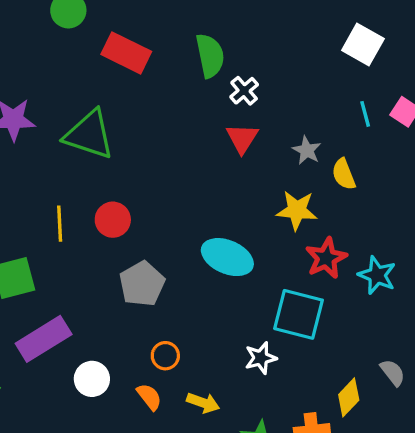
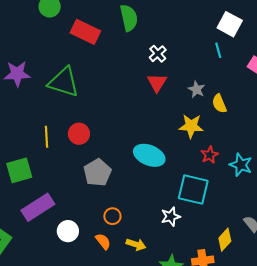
green semicircle: (210, 56) -> (129, 18), moved
cyan line: (365, 114) -> (218, 50), moved
red star: (326, 258) -> (210, 155), size x0.7

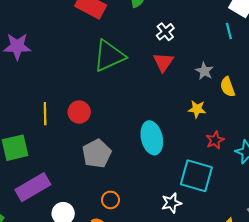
green triangle: (64, 82) -> (109, 56), moved, turned -44
yellow star: (191, 126) -> (197, 109), size x0.7
cyan ellipse: (149, 155) -> (152, 138), turned 52

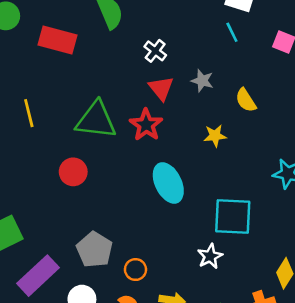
green triangle: (109, 56) -> (96, 120), moved, turned 44
gray star: (204, 71) -> (202, 81), moved
yellow line: (45, 114) -> (29, 113), moved
red star: (215, 140) -> (146, 125), moved, size x1.4
gray pentagon: (97, 154) -> (95, 250), moved

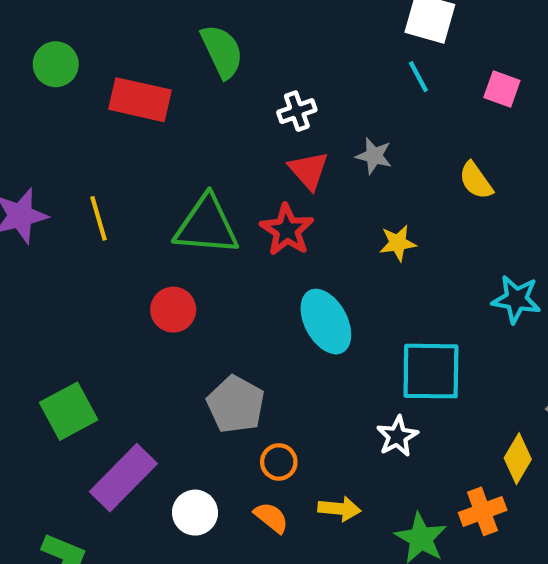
white cross: (155, 51) -> (297, 111), turned 35
yellow semicircle: (246, 100) -> (476, 181), moved
gray pentagon: (95, 250) -> (236, 404), moved

